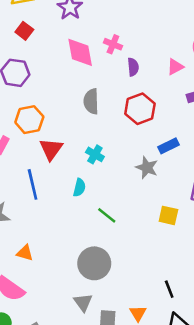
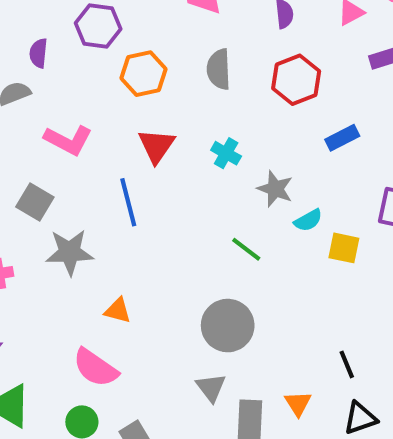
orange hexagon: (29, 120) -> (144, 74), moved
gray star: (147, 168) -> (275, 189), moved
cyan semicircle: (79, 188) -> (308, 220), moved, turned 48

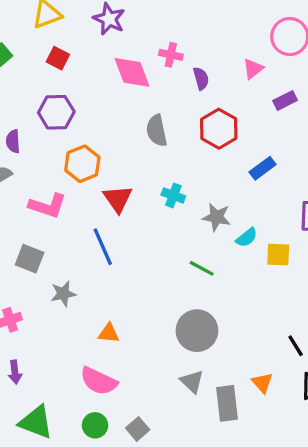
orange hexagon: (144, 74) -> (82, 164), moved
gray star: (70, 252) -> (63, 294), size x0.7

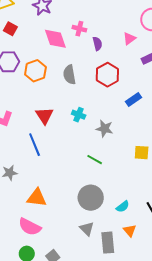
orange hexagon: (82, 164) -> (35, 71), moved
cyan semicircle: (247, 237) -> (123, 207), moved
orange triangle: (109, 333) -> (37, 198), size x1.5

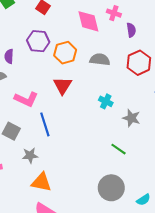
gray semicircle: (69, 75) -> (100, 60), turned 102
red triangle: (45, 116) -> (63, 86), moved
blue line: (35, 145) -> (45, 124), moved
orange triangle: (37, 198) -> (41, 182), moved

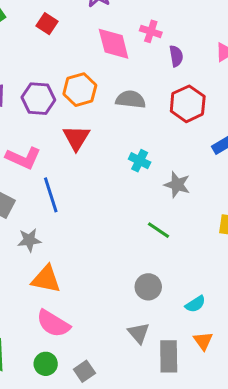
purple hexagon: (38, 41) -> (38, 99), moved
gray circle: (111, 188) -> (148, 287), size x0.7

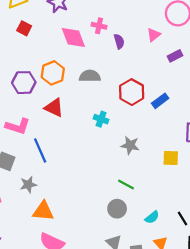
red hexagon: (188, 104) -> (132, 92), moved
red triangle: (76, 138) -> (54, 108), turned -30
gray star: (177, 185) -> (130, 145), moved
green line: (159, 230) -> (126, 185), moved

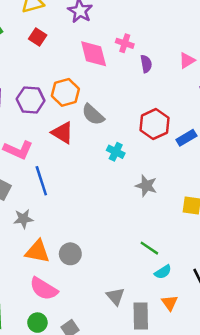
gray semicircle: (90, 76) -> (93, 115), moved, turned -144
green line: (126, 185) -> (149, 248), moved
gray circle: (117, 209) -> (70, 254), moved

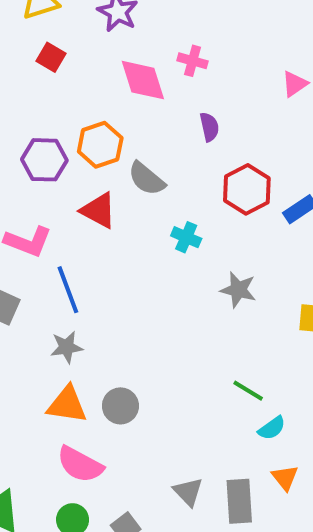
purple semicircle: (146, 64) -> (209, 127), moved
gray star: (23, 219) -> (66, 347), moved
gray triangle: (115, 296) -> (188, 492), moved

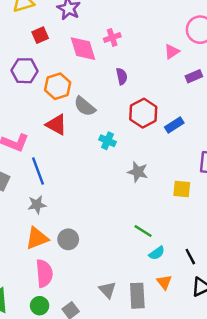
red square: (51, 57) -> (40, 35), moved, turned 35
pink cross: (193, 61) -> (112, 38), turned -35
purple hexagon: (44, 160) -> (25, 71), moved
orange triangle: (67, 405) -> (37, 238), turned -30
pink semicircle: (80, 464) -> (44, 273), turned -124

